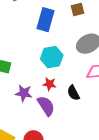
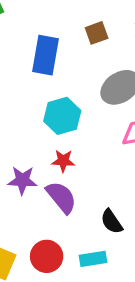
black semicircle: (73, 93) -> (112, 222), moved

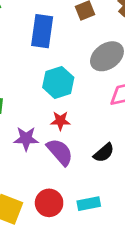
black semicircle: (112, 222) -> (104, 153), moved, turned -95

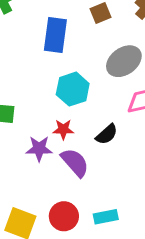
red star: (60, 121) -> (63, 129), moved
black semicircle: (104, 153) -> (107, 134), moved

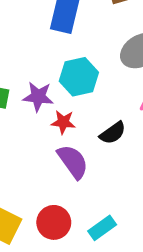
purple star: (39, 149) -> (38, 97), moved
cyan rectangle: (106, 217) -> (102, 228), turned -30

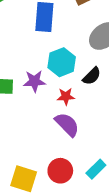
red star: (63, 122) -> (66, 96), moved
black semicircle: (113, 133) -> (92, 76), moved

